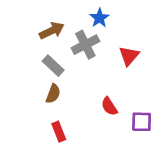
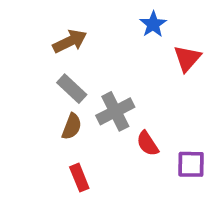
blue star: (99, 18) -> (153, 24), moved
gray cross: (85, 45) -> (115, 111), moved
red triangle: (129, 56) -> (187, 58), moved

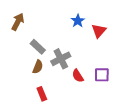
blue star: (153, 24) -> (78, 21), moved
brown arrow: (70, 41) -> (18, 22), moved, turned -36
purple square: (191, 164) -> (102, 75), moved

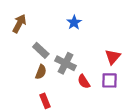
blue star: (78, 21) -> (74, 22), moved
red triangle: (99, 31) -> (113, 57), moved
gray cross: (61, 59) -> (65, 63), turned -36

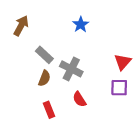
red semicircle: (84, 82) -> (79, 99), moved

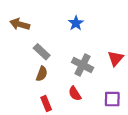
brown arrow: (21, 26) -> (20, 24), turned -102
gray cross: (71, 69) -> (82, 65), moved
purple square: (119, 88) -> (112, 99), moved

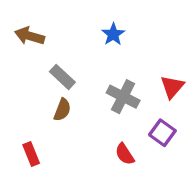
red semicircle: (75, 94) -> (125, 154), moved
purple square: (112, 99) -> (162, 133), moved, turned 35
red rectangle: (46, 104) -> (31, 154), moved

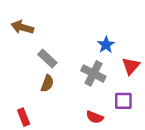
blue star: (113, 34) -> (106, 45), moved
purple square: (162, 133) -> (123, 101), turned -36
red semicircle: (125, 154) -> (95, 117), turned -35

